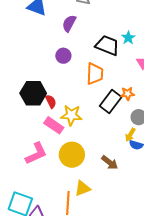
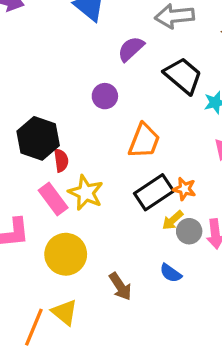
black trapezoid: (107, 45) -> (183, 76), moved
yellow arrow: (130, 135) -> (173, 220), moved
yellow triangle: (83, 188) -> (65, 312), turned 42

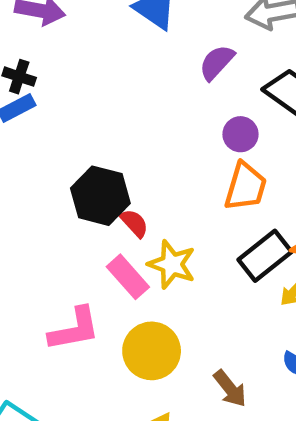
purple circle: (105, 96) -> (240, 134), moved
red semicircle: (61, 160) -> (134, 223), turned -30

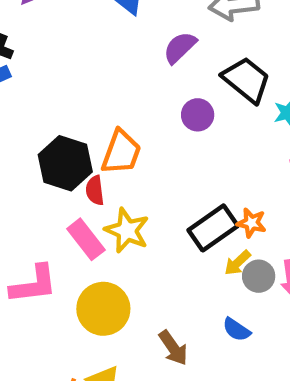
orange trapezoid: (245, 187) -> (121, 152), moved
red semicircle: (134, 223) -> (95, 190), turned -148

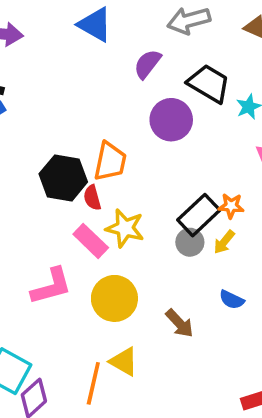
purple circle: (198, 115) -> (171, 120), size x1.5
gray circle: (259, 276) -> (190, 242), moved

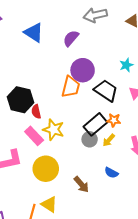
blue triangle: (95, 25) -> (34, 33), moved
black trapezoid: (209, 83) -> (106, 90), moved
orange trapezoid: (110, 161) -> (71, 87), moved

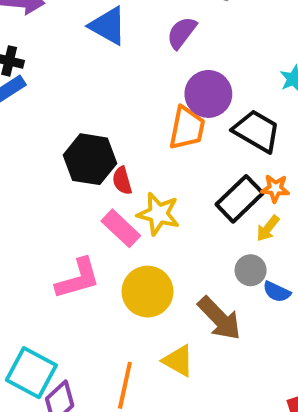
gray circle: (90, 139) -> (251, 270), moved
brown arrow: (81, 185) -> (219, 318), size x1.4
yellow triangle: (49, 204) -> (178, 361), moved

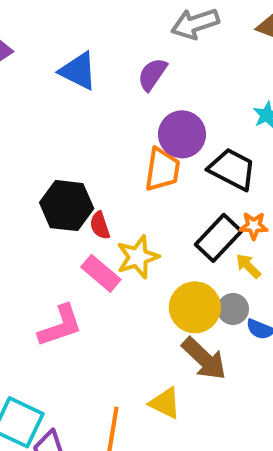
yellow star: (158, 214) -> (138, 257), turned -30
yellow arrow: (268, 228) -> (248, 266), turned 100
yellow circle: (148, 292) -> (195, 307), moved

